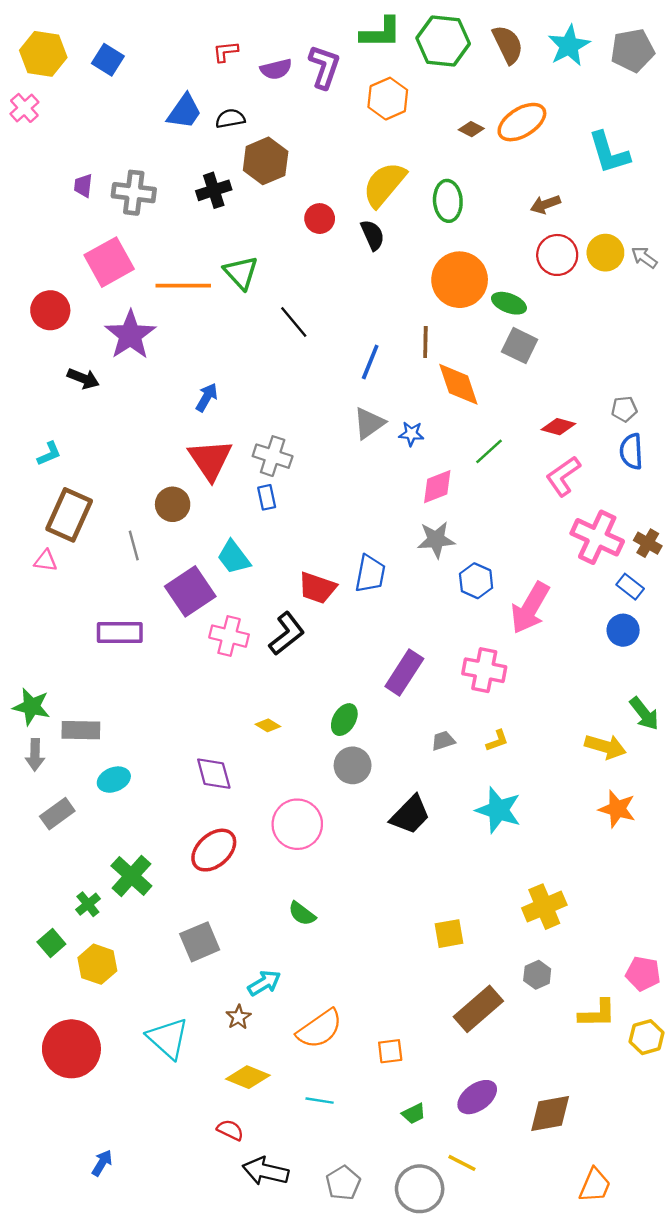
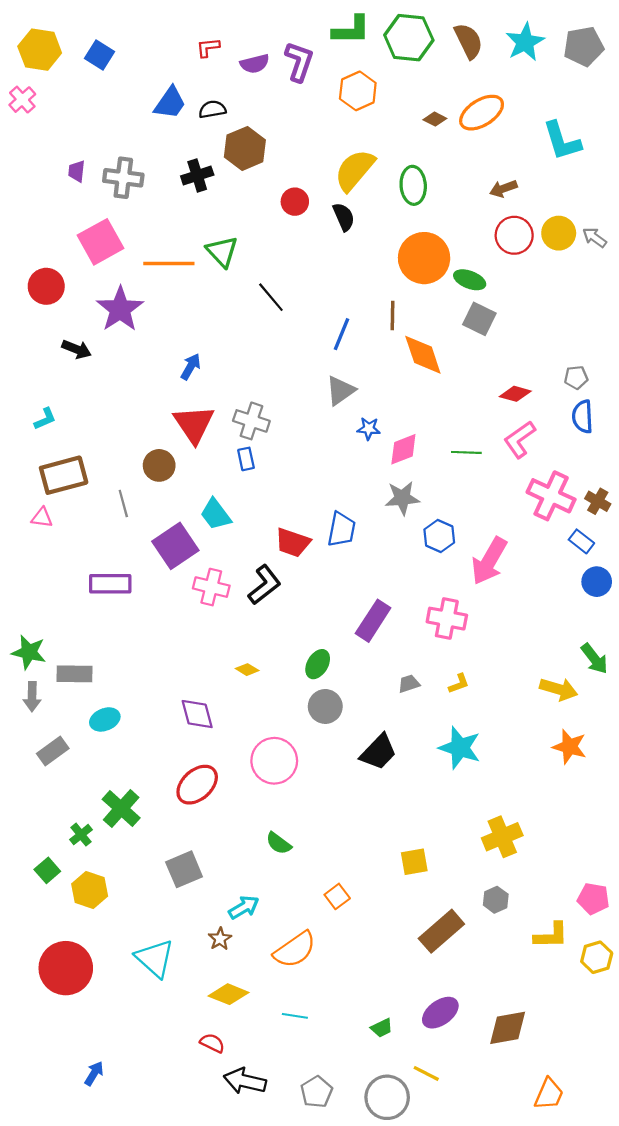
blue star: (411, 434) -> (369, 429), moved
green line: (489, 451) -> (466, 452), moved, turned 44
brown rectangle: (69, 515) -> (64, 475), turned 51
blue circle: (623, 630) -> (597, 582), moved
orange square: (390, 1051) -> (337, 896), moved, turned -30

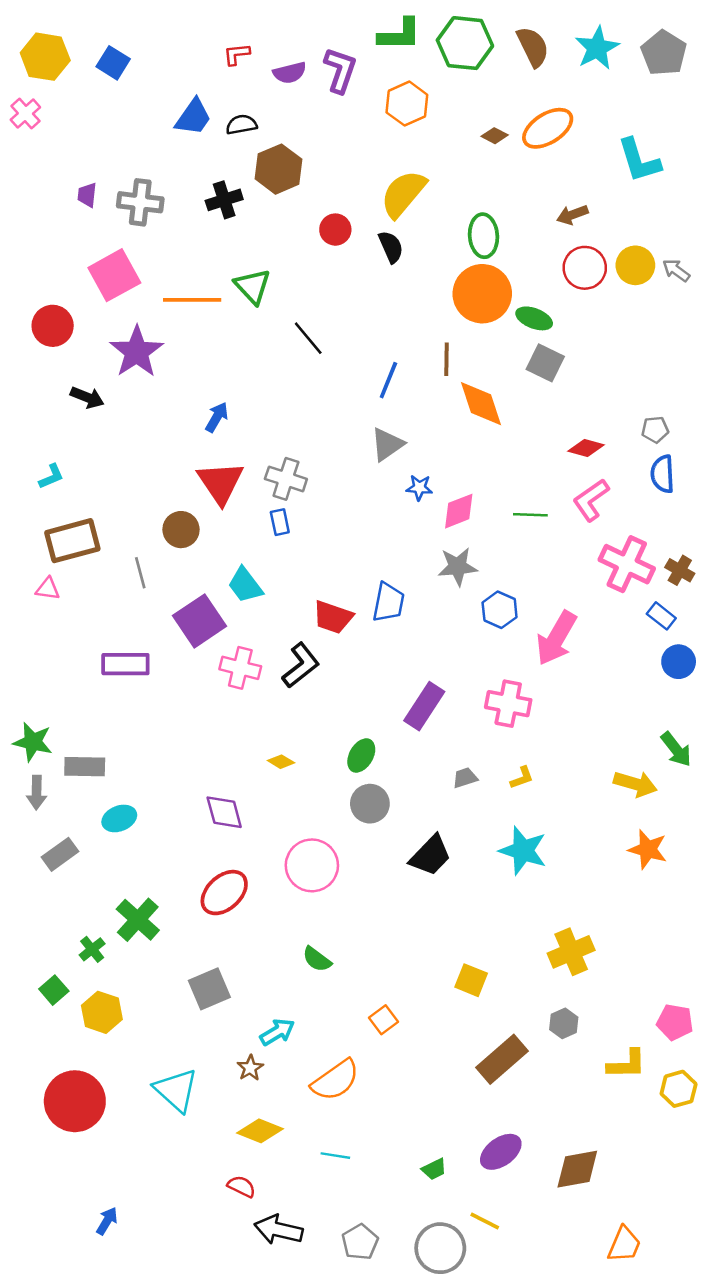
gray pentagon: (584, 46) -> (664, 53), turned -30
green ellipse: (413, 185) -> (483, 236), moved
yellow square: (414, 862) -> (471, 980), turned 32

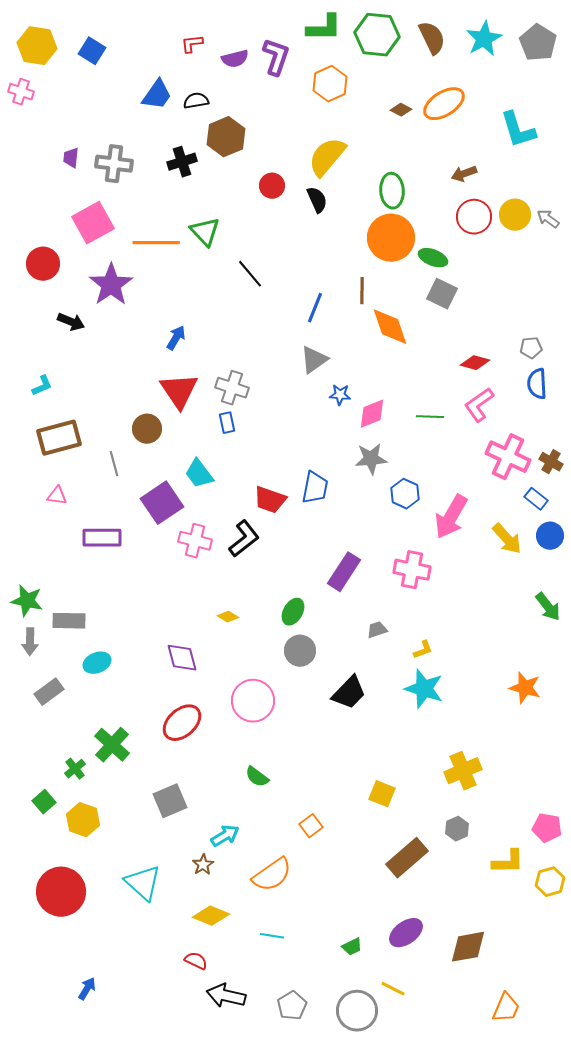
pink cross: (25, 113) -> (21, 92), turned -30
pink triangle: (48, 589) -> (57, 496), moved
yellow L-shape: (522, 778) -> (423, 650), moved
yellow arrow: (635, 784) -> (507, 539), moved, turned 32

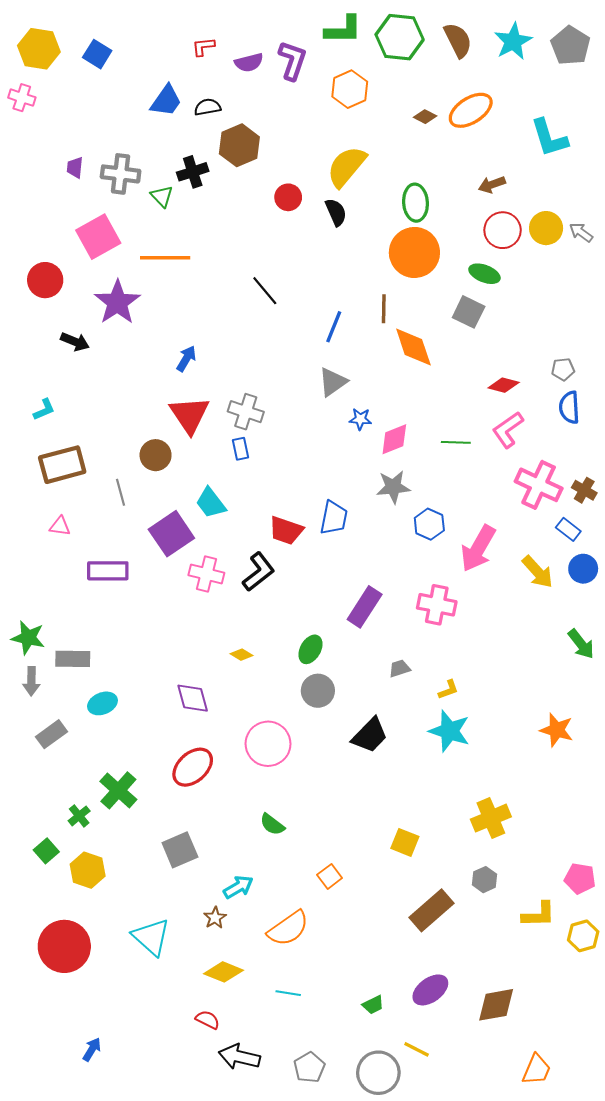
green triangle: (205, 232) -> (162, 196), moved, size x0.7
green ellipse: (433, 258) -> (484, 274), moved

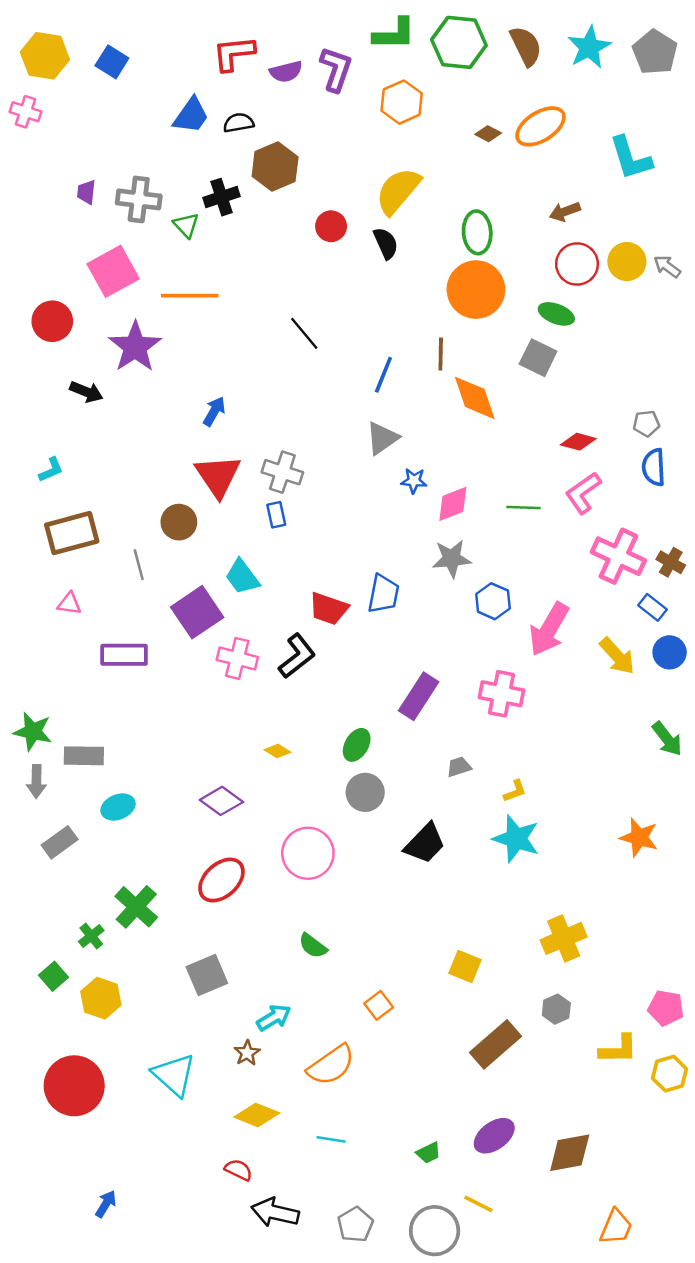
red L-shape: (203, 47) -> (234, 53), size x1.6
purple diamond: (193, 698) -> (221, 801), turned -39

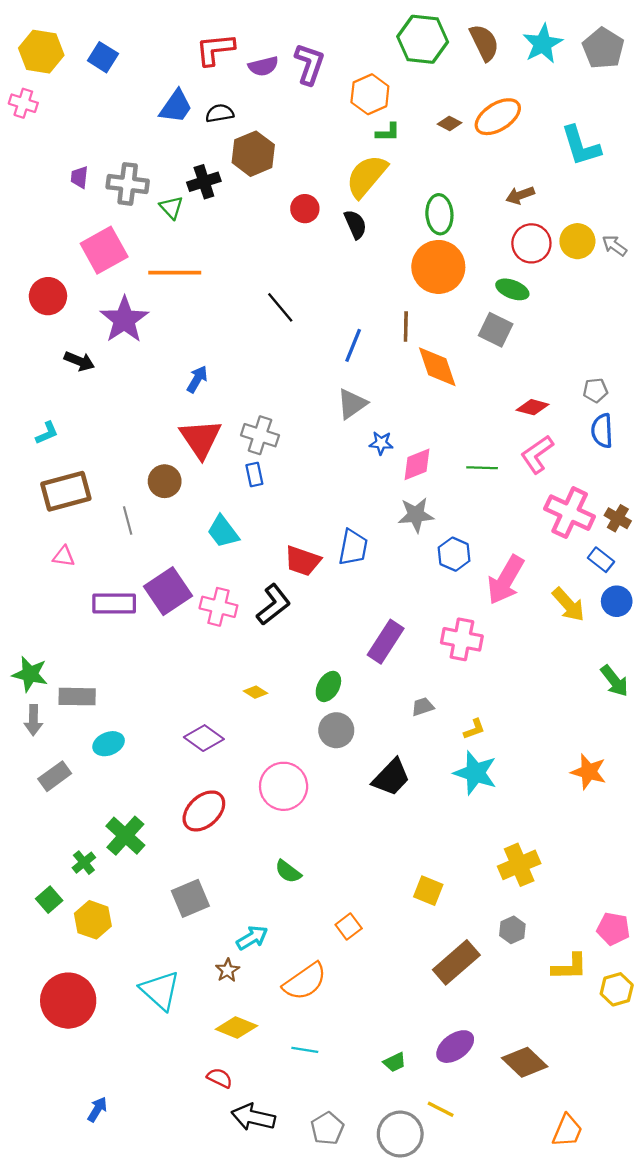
green L-shape: (394, 34) -> (388, 132), moved, size x0.6
purple square: (197, 612) -> (168, 591), moved
brown diamond: (570, 1153) -> (525, 1062), turned 54

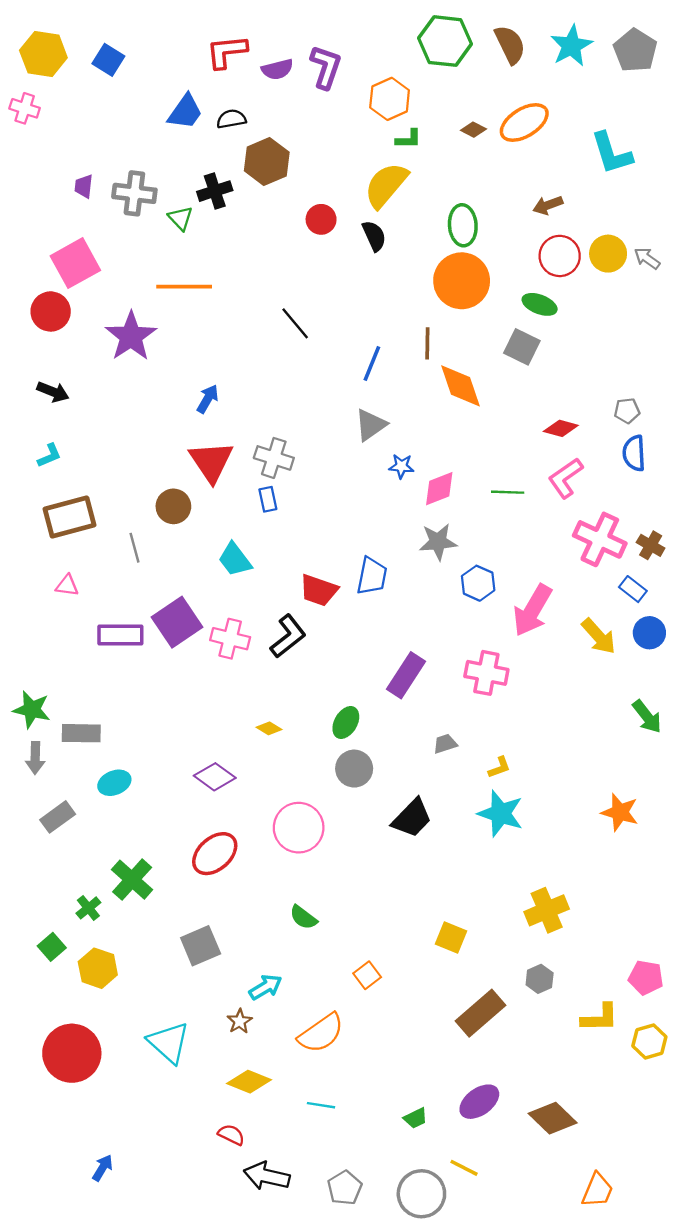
pink square: (104, 250) -> (75, 263), moved
black arrow: (79, 361) -> (53, 392), moved

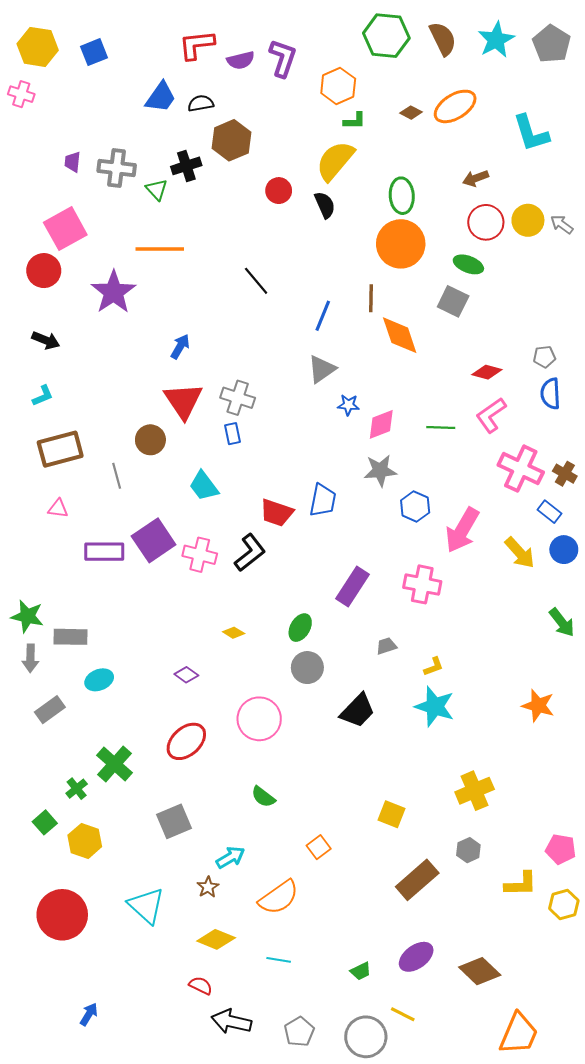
blue square: (108, 60) -> (94, 52), turned 36
purple diamond: (215, 777) -> (186, 675), size x0.7
orange trapezoid: (597, 1190) -> (519, 1034), size x1.4

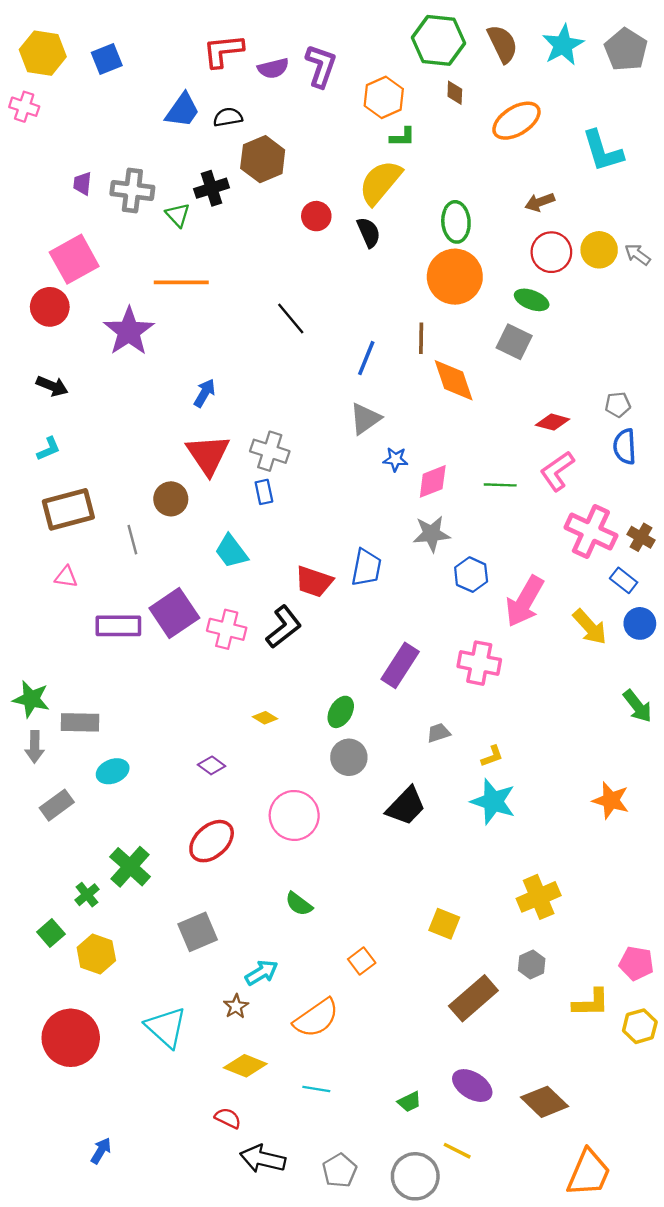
brown diamond: (411, 113) -> (455, 93), moved, turned 65
purple ellipse: (416, 957) -> (472, 1086), turned 68

